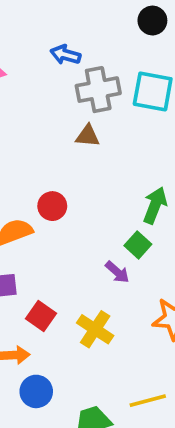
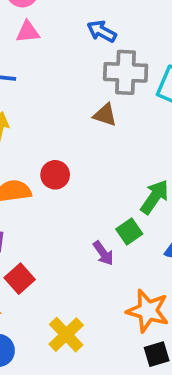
yellow cross: (95, 329) -> (66, 335), moved

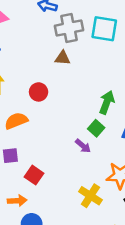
red circle: (55, 175) -> (39, 92), moved
yellow cross: (66, 335) -> (90, 196), moved

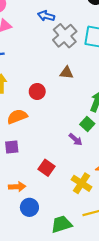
gray cross: (69, 28) -> (65, 36), turned -30
brown triangle: (63, 58) -> (67, 73), moved
red square: (34, 175) -> (46, 168), moved

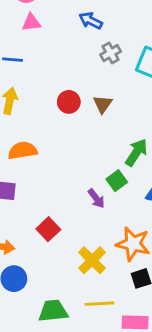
gray cross: (65, 36) -> (111, 53), size x0.6
brown triangle: (67, 73) -> (103, 104), turned 48
red circle: (37, 91) -> (69, 102), moved

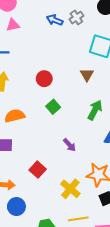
gray cross: (111, 53) -> (76, 18), moved
brown triangle: (103, 104) -> (87, 75), moved
green square: (117, 181) -> (53, 107), moved

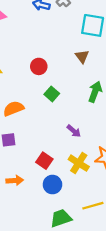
yellow cross: (70, 189) -> (79, 163), moved
blue circle: (16, 207) -> (52, 185), moved

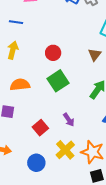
green square: (52, 94) -> (58, 81), size x1.5
red square: (44, 161) -> (40, 128), moved

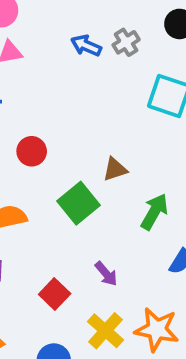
red circle: (53, 53) -> (32, 151), moved
brown triangle: (95, 55) -> (115, 169), moved, turned 40

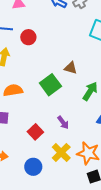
red circle: (32, 151) -> (28, 37), moved
brown triangle: (115, 169) -> (71, 68), turned 32

